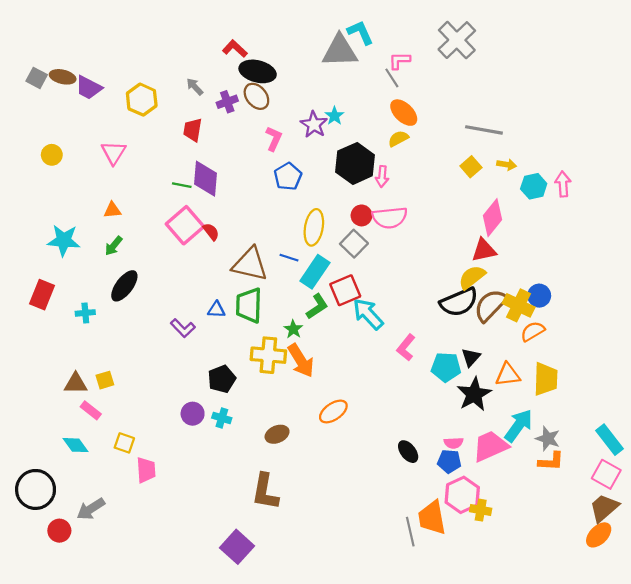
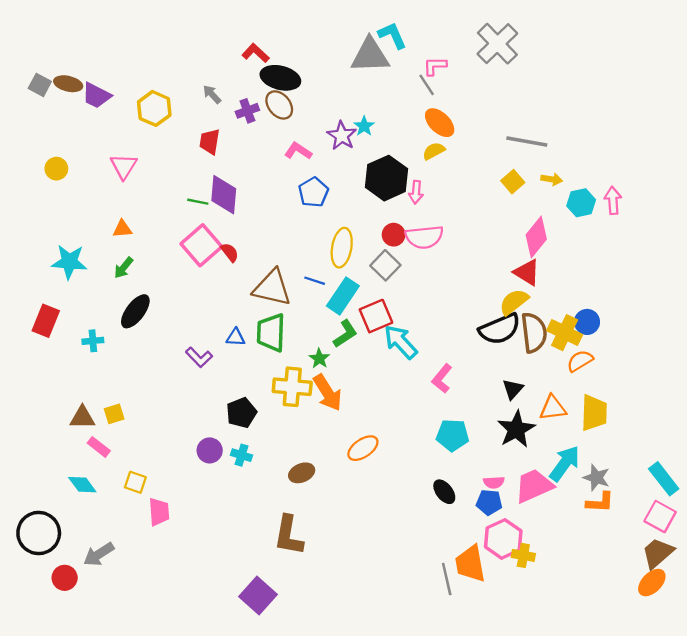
pink L-shape: (274, 139) -> (298, 151), turned -80
red triangle: (484, 250) -> (527, 272), turned 44
brown semicircle: (490, 305) -> (534, 333), turned 129
cyan pentagon: (446, 367) -> (453, 435), moved

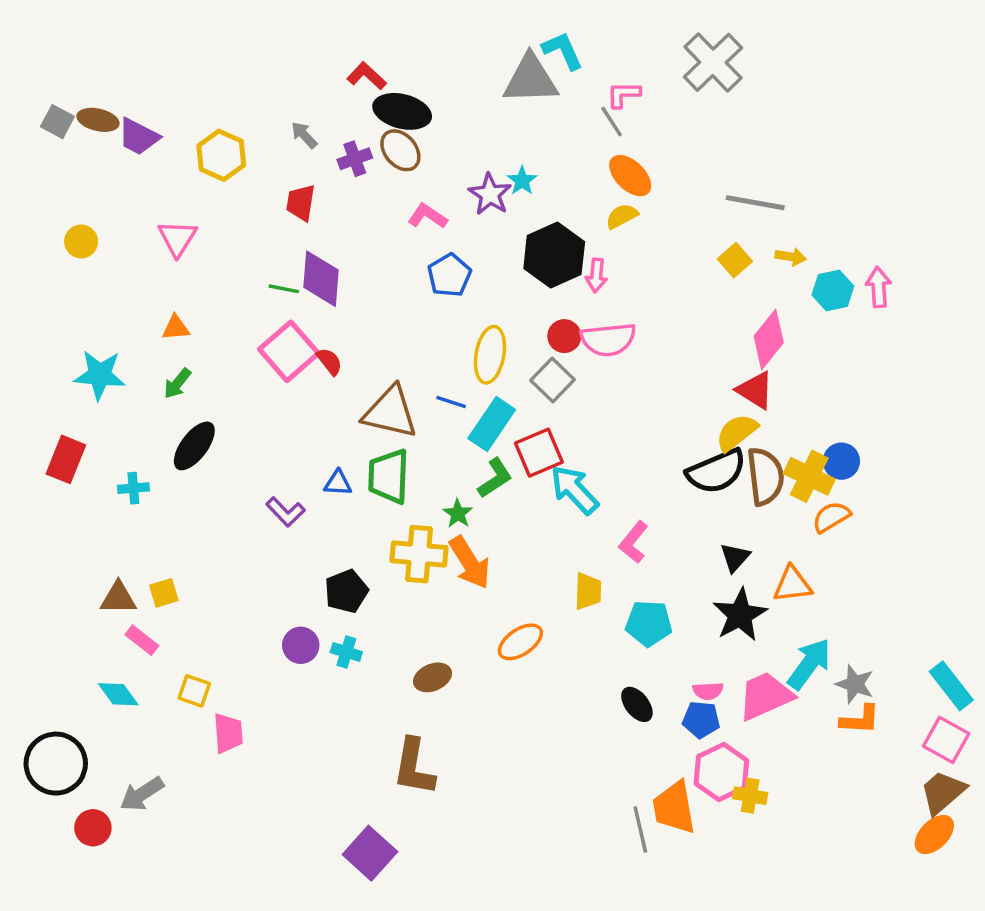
yellow trapezoid: (594, 413) -> (588, 591), moved, size x0.7

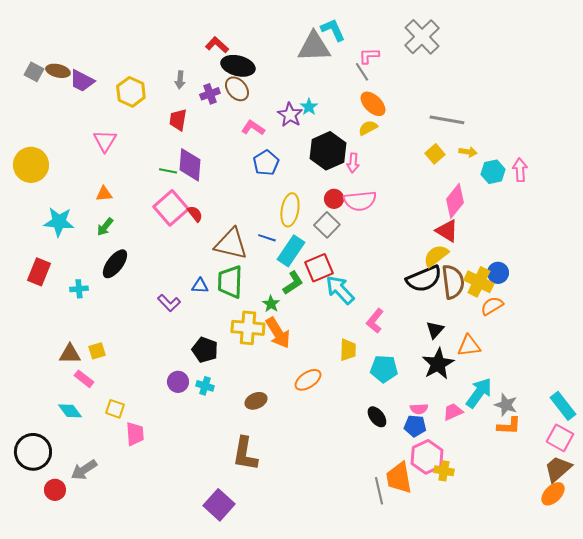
gray arrow: (304, 135) -> (180, 80), turned -132
yellow circle: (81, 241) -> (31, 165), moved, size x1.8
black pentagon: (346, 591) -> (205, 350), turned -30
pink trapezoid: (765, 696) -> (453, 412), size x0.6

